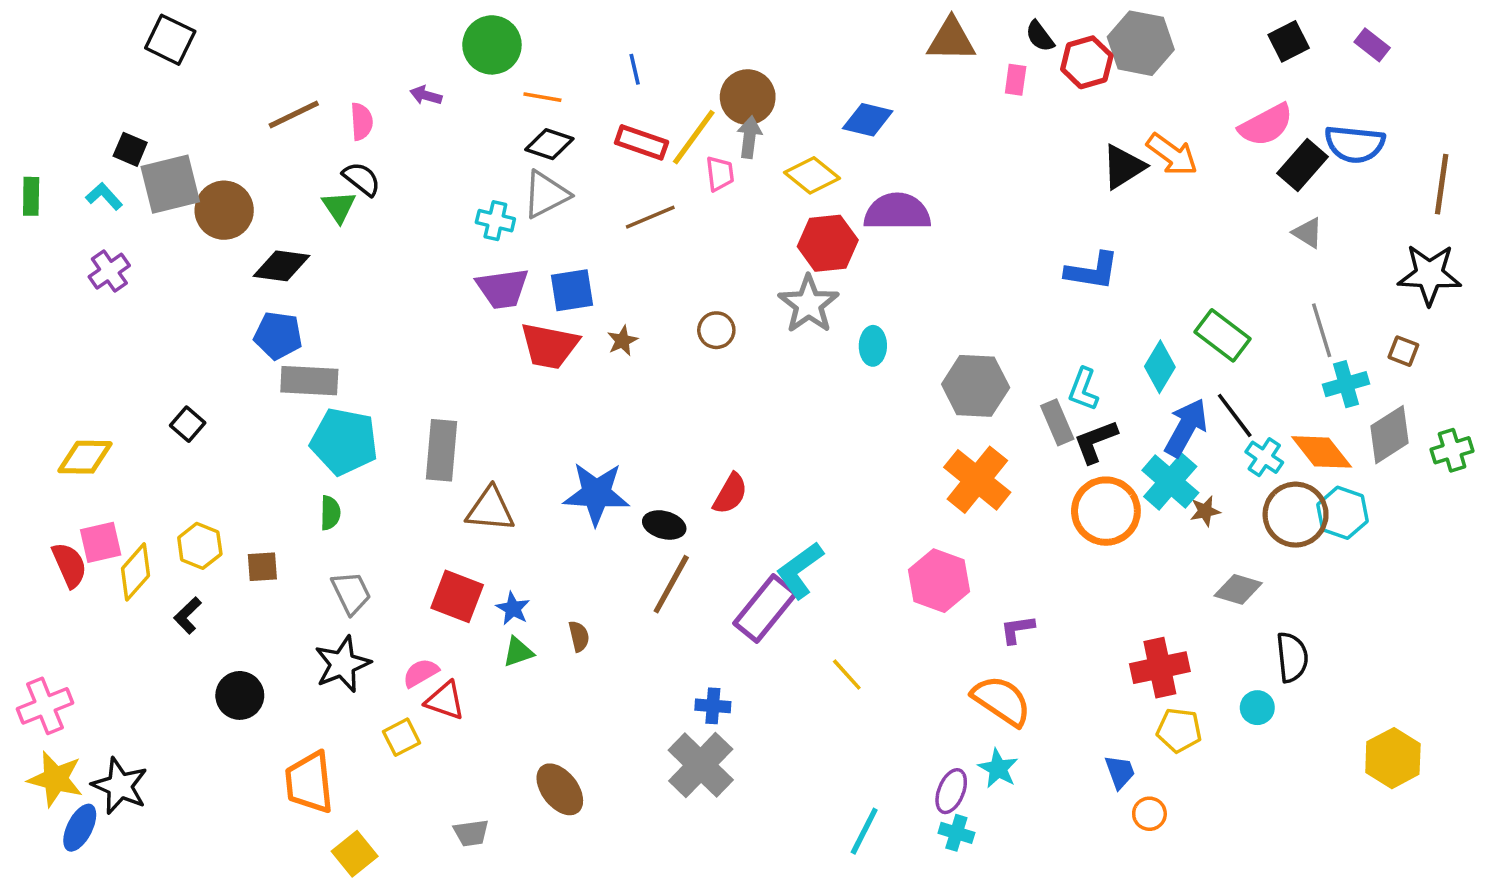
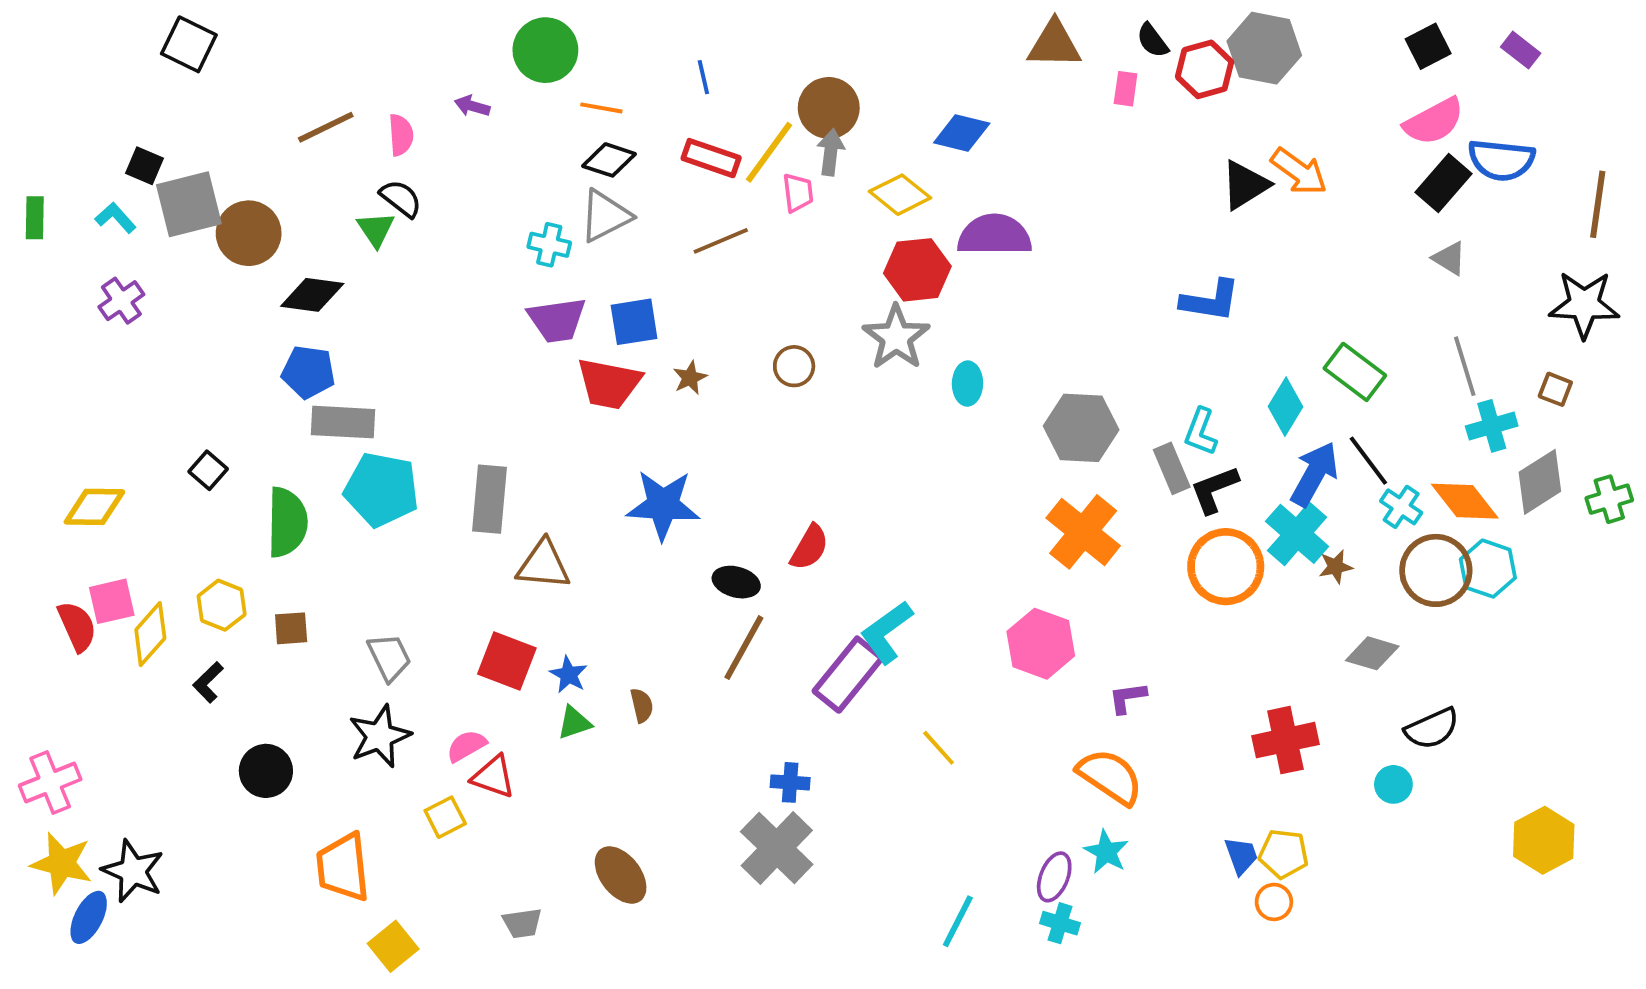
pink semicircle: (1266, 125) -> (1434, 121), moved
blue star: (596, 494) -> (663, 505), moved
green semicircle: (330, 513) -> (287, 522), moved, size x1.8
black semicircle: (1292, 657) -> (1432, 729), turned 72
yellow pentagon: (1179, 730) -> (1284, 854), moved

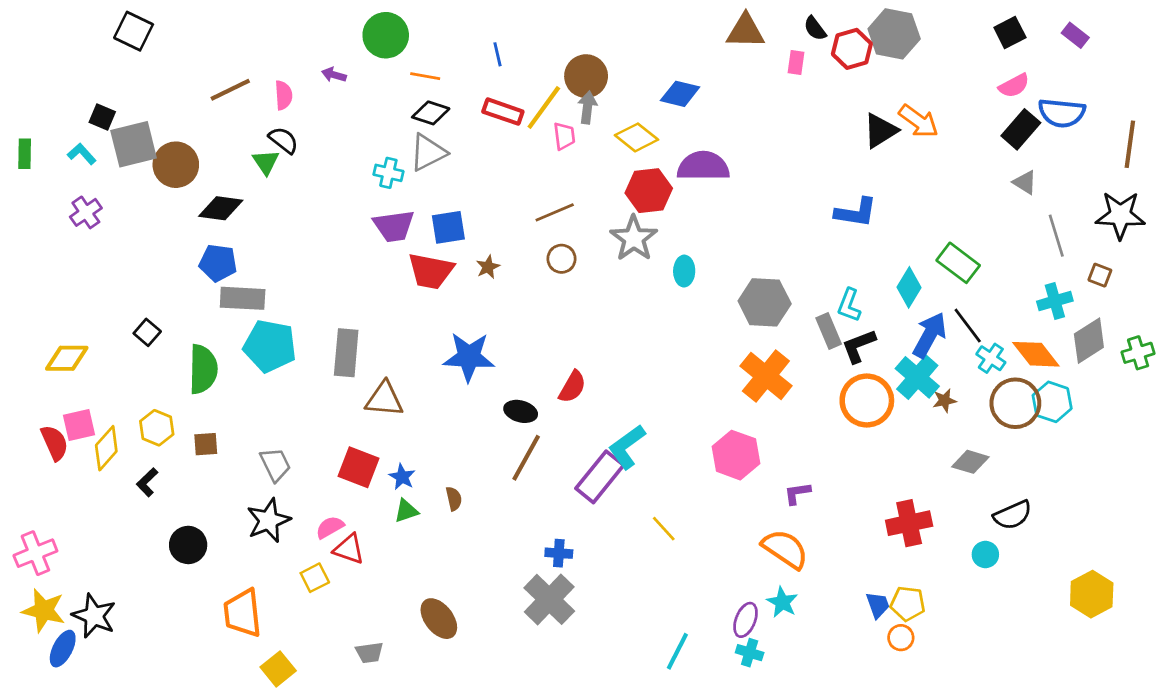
pink semicircle: (1434, 121) -> (1014, 86), size x0.7
brown line: (721, 241) -> (555, 212), moved
gray line: (1465, 366) -> (1056, 236), moved

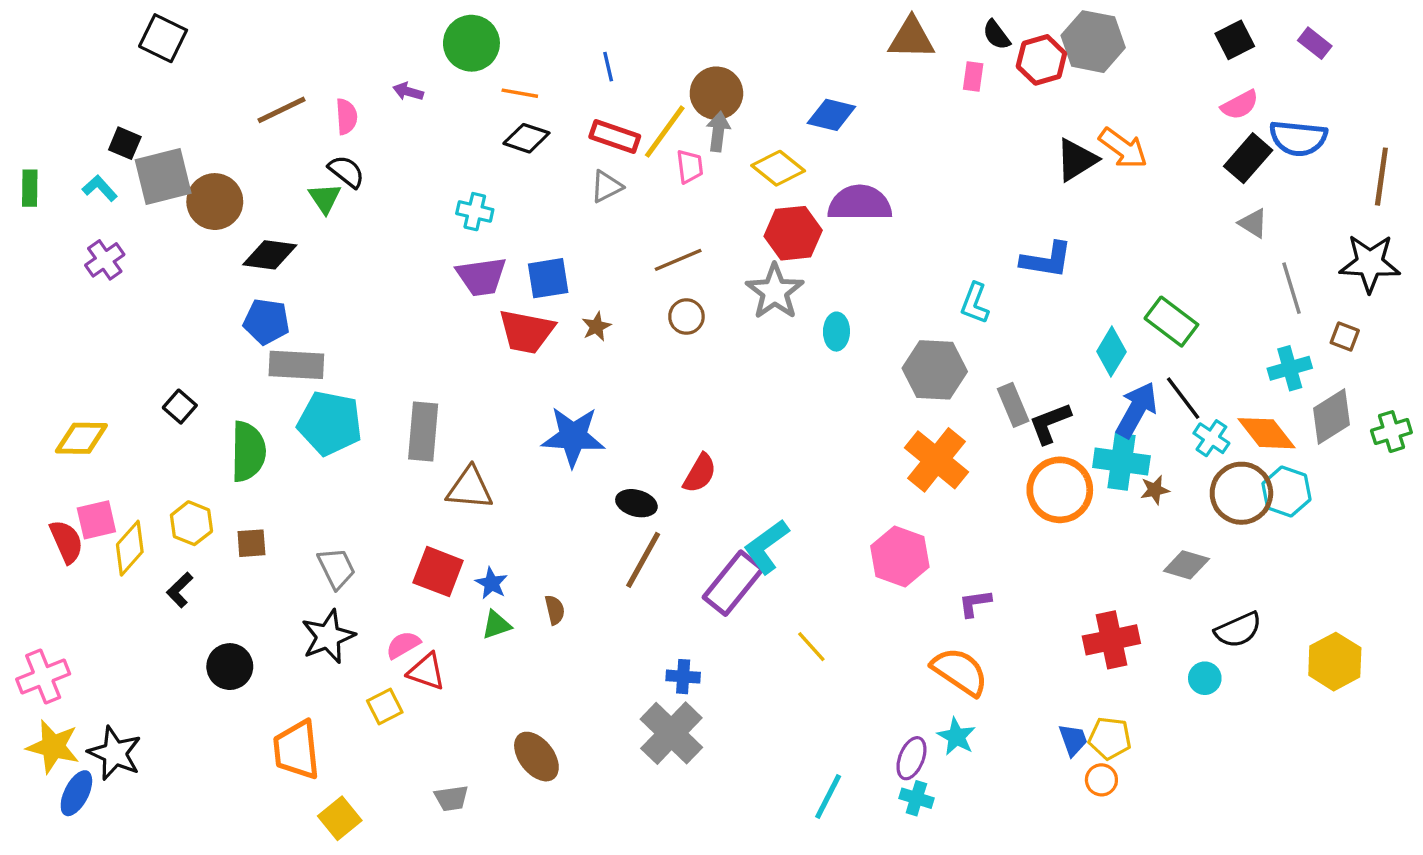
gray triangle: (428, 152) -> (606, 187), moved, size x0.7
cyan L-shape: (849, 305) -> (975, 303), moved
cyan cross: (917, 377) -> (1121, 462), turned -33
yellow hexagon: (1092, 594) -> (1335, 662), moved

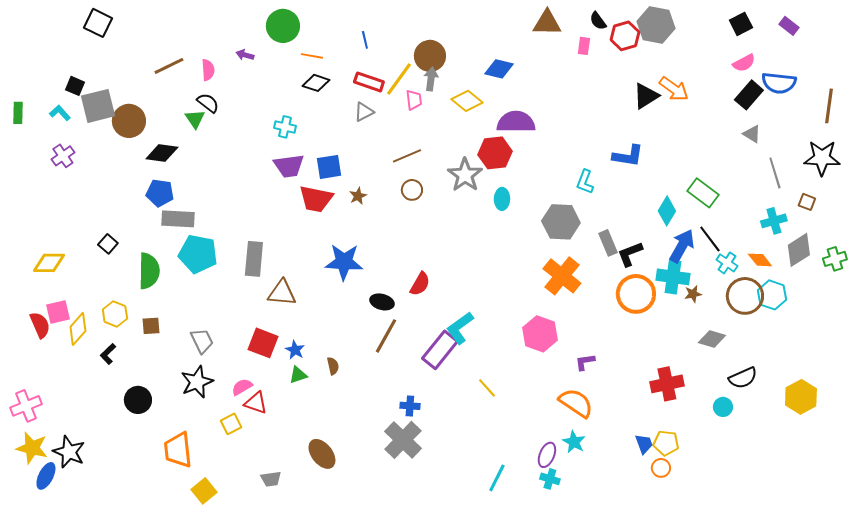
red hexagon: (793, 233) -> (495, 153), moved
orange diamond: (1266, 433) -> (760, 260), size x0.7

